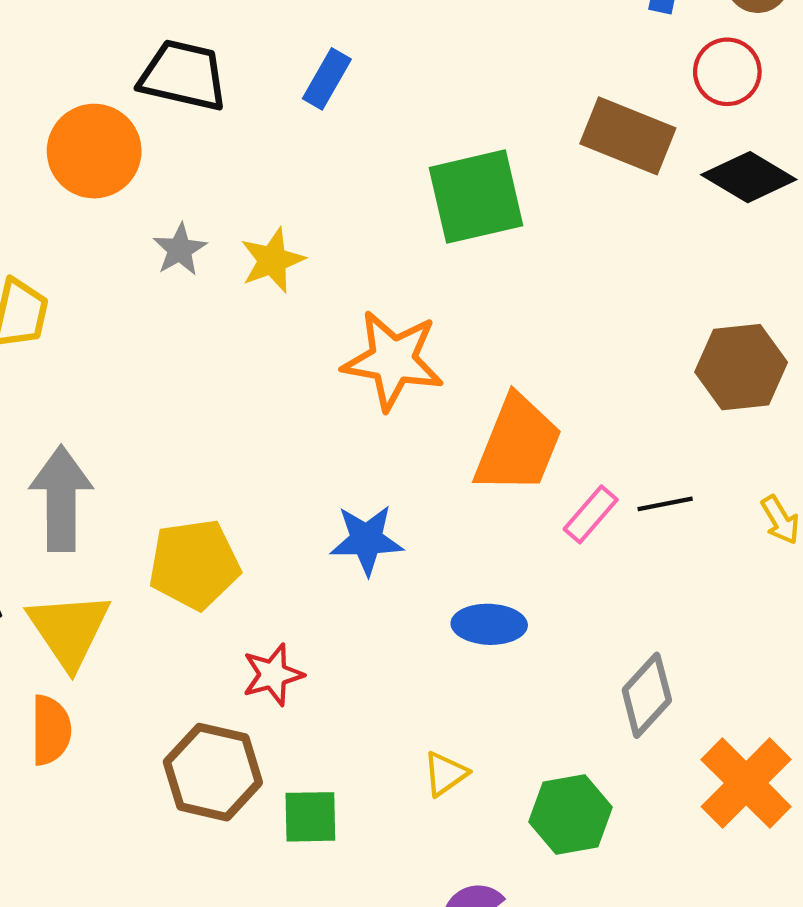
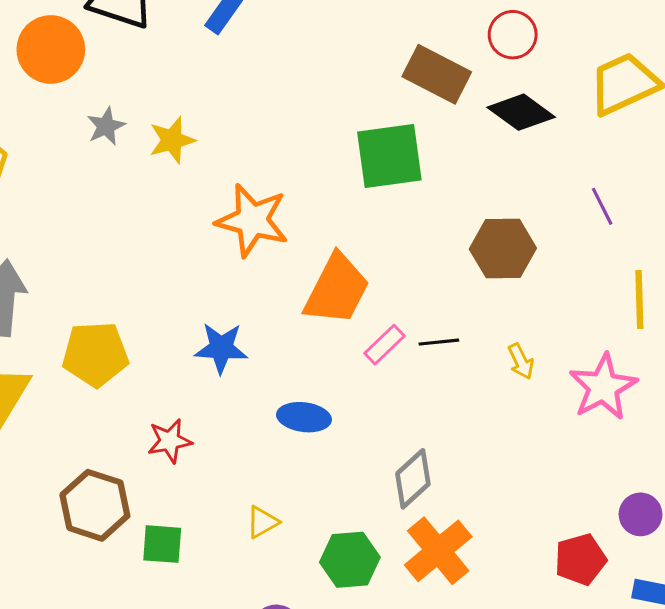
green square: (476, 197) -> (389, 156), moved
red star: (273, 675) -> (170, 441), moved
orange cross: (746, 783) -> (438, 551), moved

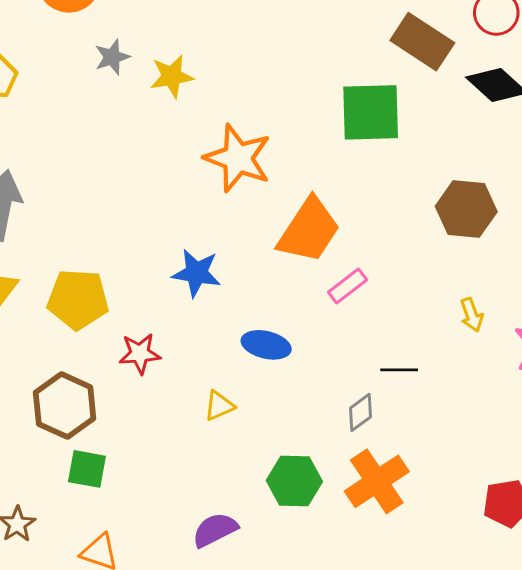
black line: (439, 342) -> (399, 370), moved
yellow pentagon: (95, 354) -> (78, 299), moved
gray diamond: (413, 479) -> (360, 412), size x0.7
yellow triangle: (262, 522) -> (219, 406), moved
green square: (162, 544) -> (87, 469), moved

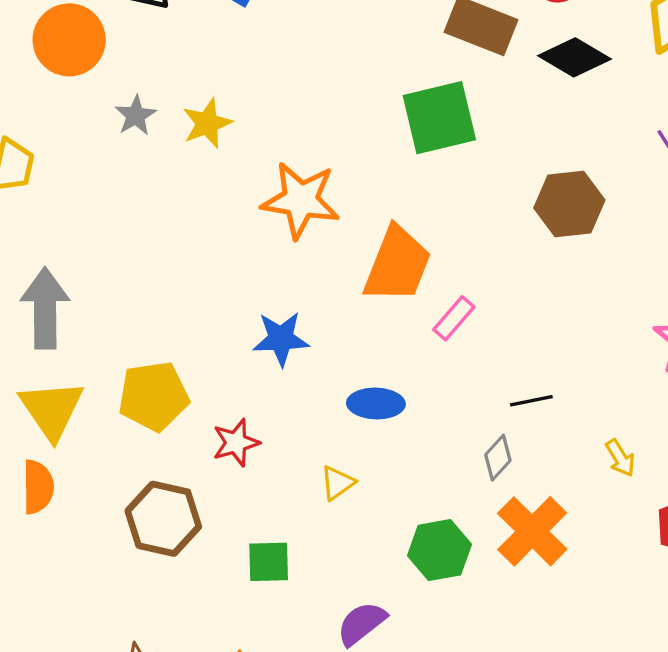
yellow arrow: (472, 315) -> (620, 458), moved
green square: (87, 469) -> (269, 562), moved

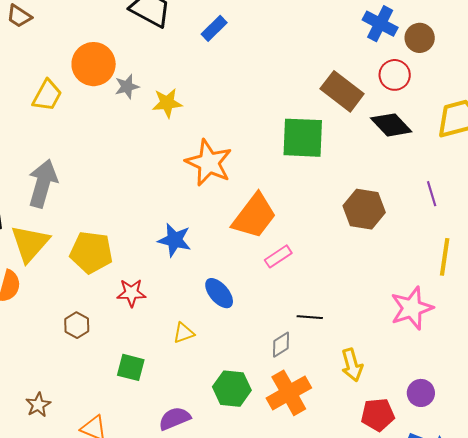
orange circle: (69, 40) -> (94, 64), moved
blue ellipse: (376, 404) -> (219, 293), turned 32
yellow arrow: (620, 458) -> (352, 365), size x1.4
brown hexagon: (163, 519) -> (77, 325), size x0.6

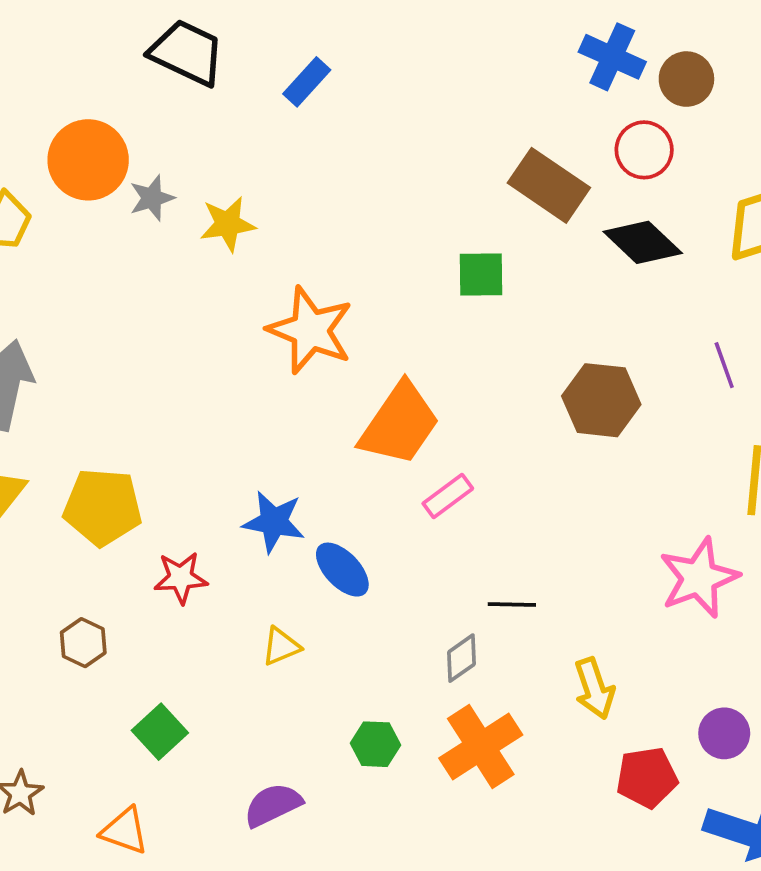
green square: (303, 138) -> (481, 275), size x0.6
blue star: (175, 240) -> (274, 522), moved
green square: (131, 367) -> (160, 732), moved, turned 36
green hexagon: (232, 389) -> (375, 744), size x0.7

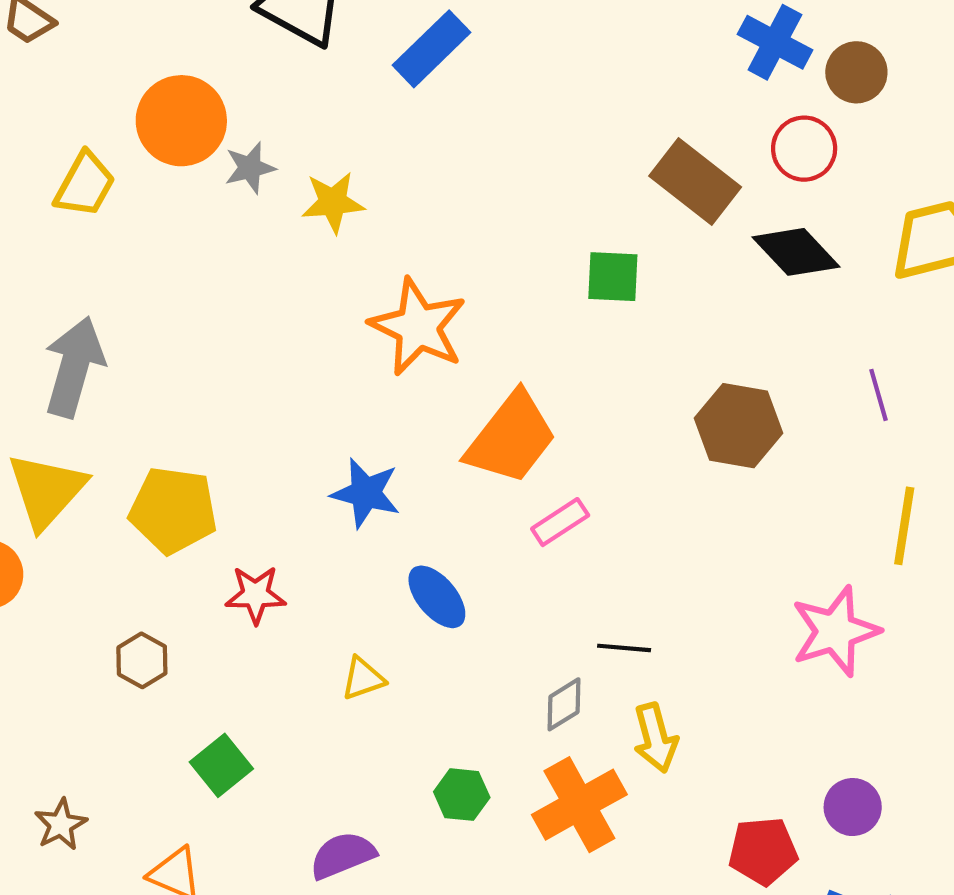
blue rectangle: (307, 82) -> (431, 49), size x1.4
blue star: (274, 522) -> (366, 493), moved
yellow arrow: (594, 688) -> (655, 738), moved

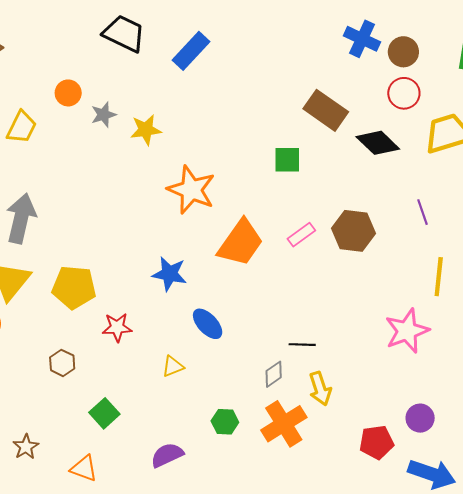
orange circle: (181, 121) -> (68, 93), size x0.6
red circle: (804, 149) -> (404, 93), moved
pink rectangle: (560, 522) -> (301, 235), moved

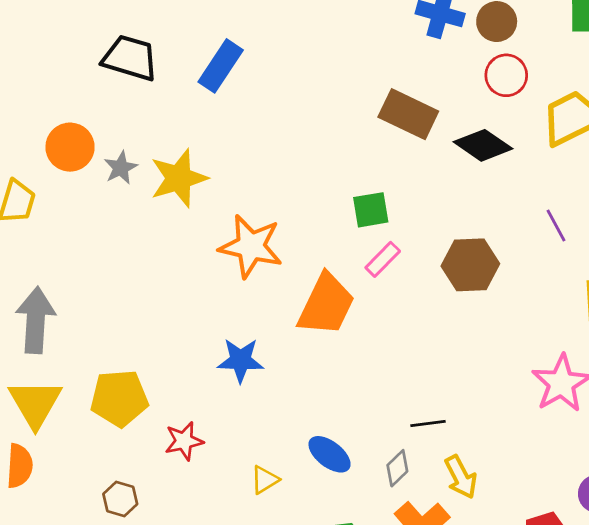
orange circle: (68, 93) -> (70, 147), size x1.4
yellow star: (146, 130) -> (179, 178), size x1.4
green square: (287, 160) -> (371, 210), moved
pink rectangle: (301, 235) -> (383, 259), moved
blue ellipse: (208, 324) -> (330, 454), moved

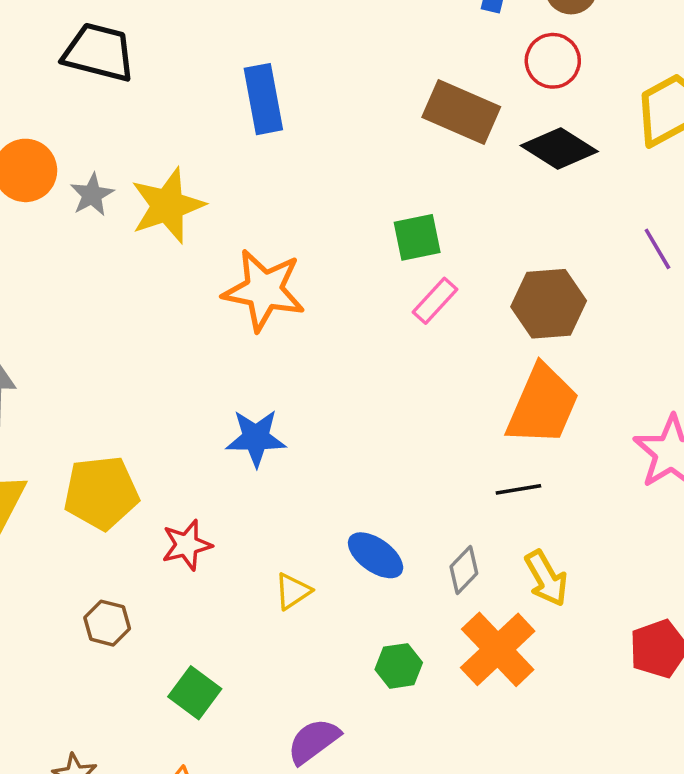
blue rectangle: (221, 66) -> (263, 99), moved, turned -42
red circle: (506, 75) -> (553, 61), moved
orange trapezoid: (326, 305) -> (542, 405), moved
black line: (428, 424) -> (518, 489), moved

